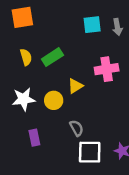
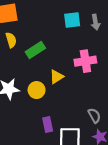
yellow semicircle: (26, 57) -> (11, 40), moved
gray semicircle: (76, 128) -> (94, 116), moved
purple rectangle: (34, 138) -> (48, 124), moved

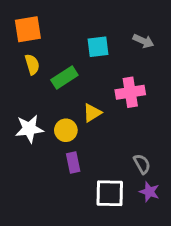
cyan square: (72, 20) -> (98, 47), moved
gray arrow: (95, 22) -> (143, 41), turned -56
purple rectangle: (48, 124) -> (73, 162), moved

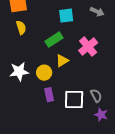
green rectangle: (64, 78) -> (54, 40), moved
pink cross: (130, 92) -> (88, 47), turned -30
white square: (110, 193) -> (74, 100), moved

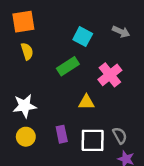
cyan square: (66, 16) -> (83, 37), turned 35
yellow triangle: (62, 61) -> (86, 102), moved, turned 32
yellow circle: (44, 73) -> (26, 137), moved

